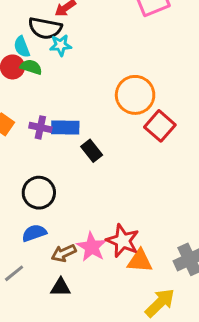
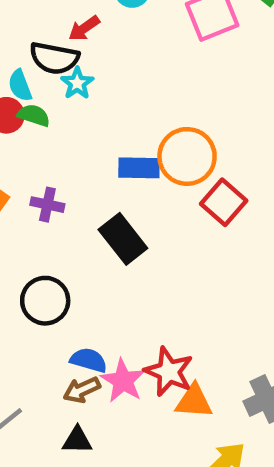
cyan star: (61, 45) -> (77, 83), turned -30
blue rectangle: (65, 127) -> (139, 168), moved
black rectangle: (92, 151) -> (123, 239), size x1.5
blue semicircle: (34, 233) -> (89, 360), moved, turned 35

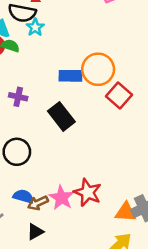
blue semicircle: (89, 360) -> (23, 196), moved
orange triangle: (194, 401) -> (126, 212), moved
black triangle: (77, 440) -> (35, 232), turned -30

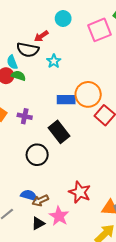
cyan star: (35, 27) -> (54, 61), moved
black circle: (17, 152) -> (37, 155), moved
pink star: (61, 198) -> (59, 216), moved

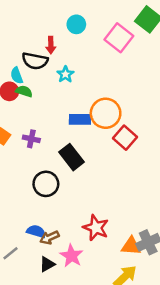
pink square: (100, 30) -> (119, 38), turned -30
red arrow: (41, 36) -> (51, 45), turned -56

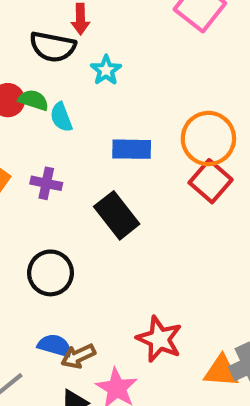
cyan semicircle: (17, 76) -> (61, 117), moved
orange circle: (106, 113) -> (208, 138), moved
black circle: (46, 184) -> (51, 273), moved

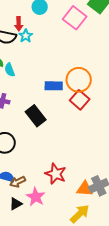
cyan star: (106, 70) -> (26, 36), moved
blue rectangle: (132, 149) -> (54, 86), moved

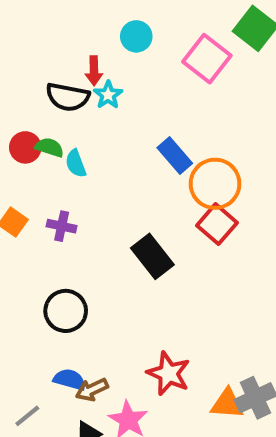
blue rectangle: (54, 86) -> (175, 155), moved, turned 48
black rectangle: (36, 116) -> (152, 256), moved

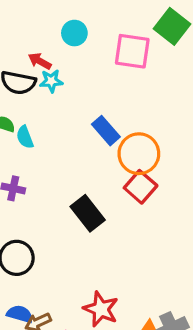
pink square: (207, 59) -> (132, 51), turned -30
red arrow: (94, 71) -> (40, 61), turned 120
cyan star: (108, 95) -> (51, 81), turned 30

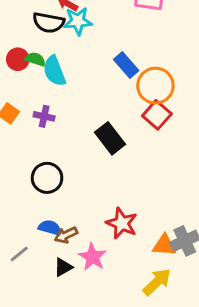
cyan star: (51, 81) -> (78, 21), size x1.4
cyan semicircle: (25, 137) -> (54, 71), size x1.5

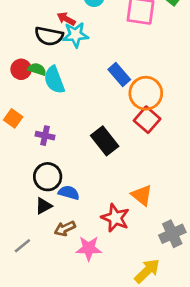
purple cross: (44, 116) -> (45, 136), moved
blue semicircle: (50, 228) -> (69, 193), moved
orange triangle: (164, 245) -> (142, 195), moved, turned 35
pink star: (92, 257) -> (89, 248), turned -30
black triangle: (63, 267) -> (44, 206), moved

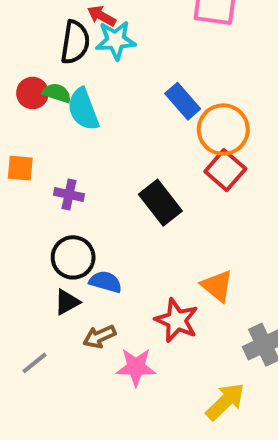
black semicircle: (49, 36) -> (75, 42), turned -92
orange square: (13, 118) -> (20, 168), turned -30

